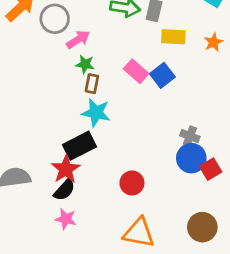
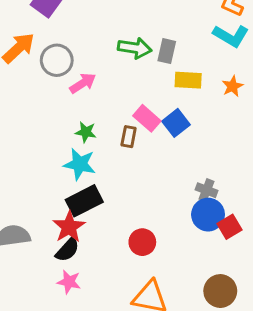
green star: (85, 64) -> (86, 132), moved
brown rectangle: (92, 84) -> (129, 137), moved
cyan star: (96, 113) -> (80, 164), moved

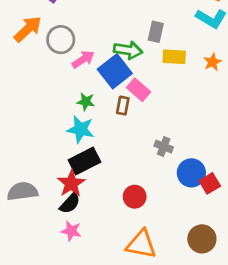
green arrow: (135, 48) -> (128, 50), moved
blue square: (176, 123) -> (115, 71), moved, size x1.4
gray cross: (207, 190) -> (164, 147), moved

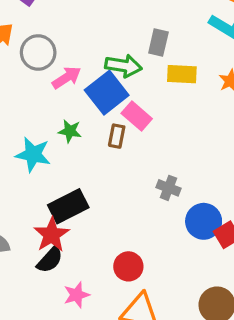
cyan star: (81, 129) -> (33, 154), moved
red circle: (135, 197) -> (128, 266), moved
pink star: (71, 231) -> (77, 295), moved, turned -30

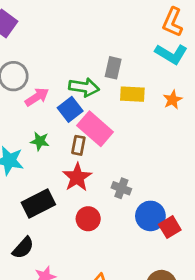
blue square: (107, 93) -> (70, 109), size x0.7
pink rectangle: (137, 116) -> (95, 129), size x1.4
red star: (51, 235) -> (77, 177), moved
red circle: (128, 266) -> (88, 219), moved

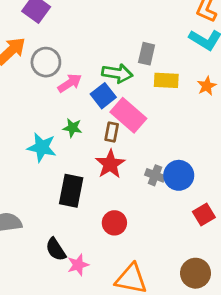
black rectangle: (38, 203) -> (71, 191), turned -52
blue circle: (150, 216) -> (179, 175), moved
red circle: (88, 219) -> (114, 223), moved
black semicircle: (23, 248) -> (56, 249), moved, turned 105

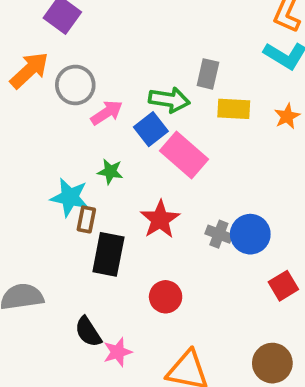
brown rectangle: (112, 132) -> (86, 219), moved

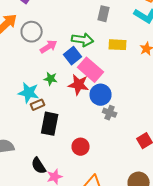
gray rectangle: (208, 74) -> (104, 14), moved
brown rectangle: (86, 219) -> (38, 105), turned 56
red star: (160, 219) -> (79, 85), moved, turned -30
blue circle: (250, 234) -> (101, 95), moved

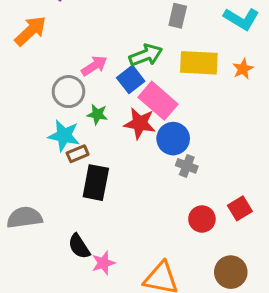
gray circle: (32, 32) -> (68, 92), moved
green arrow: (83, 40) -> (146, 55), turned -30
yellow rectangle: (118, 45) -> (199, 63), size x1.4
red circle: (81, 147) -> (202, 219), moved

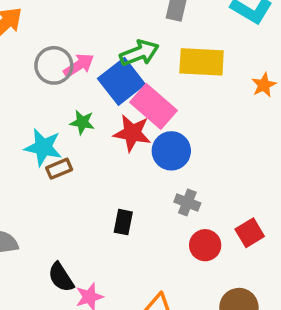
orange star: (243, 69) -> (264, 85), moved
blue square: (131, 79) -> (121, 81), size x1.4
gray circle: (68, 92) -> (54, 65), moved
gray cross: (187, 166) -> (187, 202), moved
black rectangle: (96, 183) -> (123, 222), moved, size x0.6

